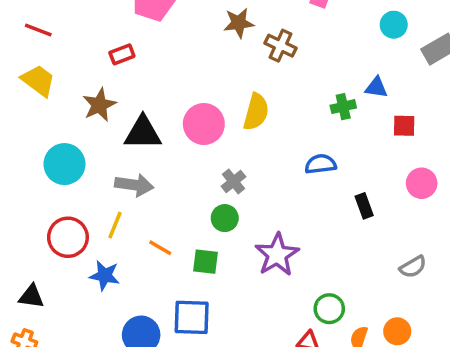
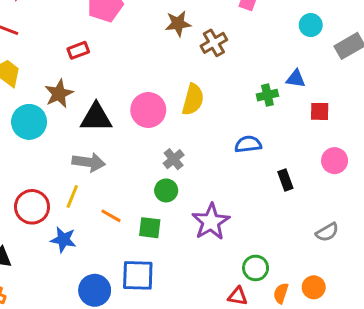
brown cross: (280, 46) -> (214, 43), turned 35
cyan circle: (64, 164) -> (29, 122), moved

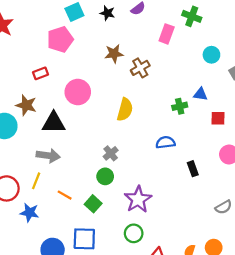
brown star: (59, 94) -> (26, 105), turned -30
pink circle: (148, 110) -> (78, 92), moved
green square: (150, 228) -> (93, 204), turned 35
green circle: (256, 268) -> (134, 233), moved

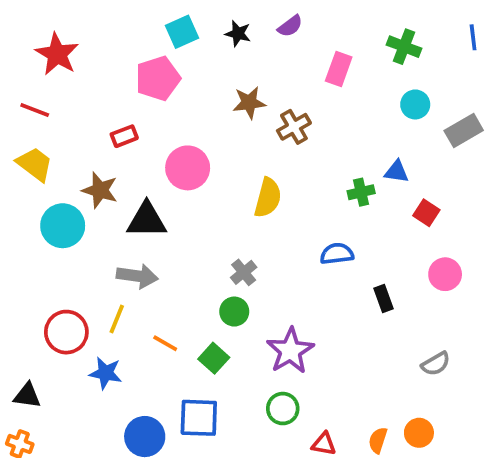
green cross: (192, 16) -> (404, 47), moved
red square: (218, 118) -> (426, 213), turned 32

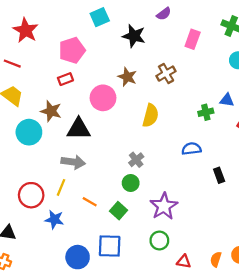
black star: (238, 34) -> (134, 36), moved, size x1.5
pink pentagon: (158, 78) -> (72, 50), moved
brown star: (249, 103) -> (127, 77), moved, turned 30

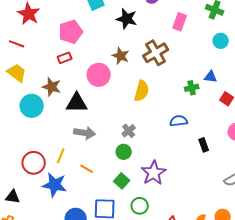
brown cross: (166, 74) -> (156, 53), size x1.4
gray arrow: (73, 162) -> (85, 133), moved
green square: (118, 211) -> (122, 181), moved
blue star: (54, 219) -> (55, 185), size x1.4
green circle: (159, 240) -> (140, 206), moved

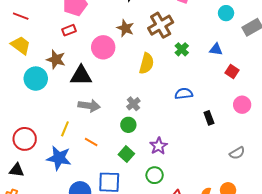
green cross: (192, 88) -> (182, 49), moved, turned -32
red circle: (34, 163) -> (25, 139), moved
purple star: (154, 173) -> (159, 146), size x0.7
green circle: (140, 206) -> (155, 175), moved

